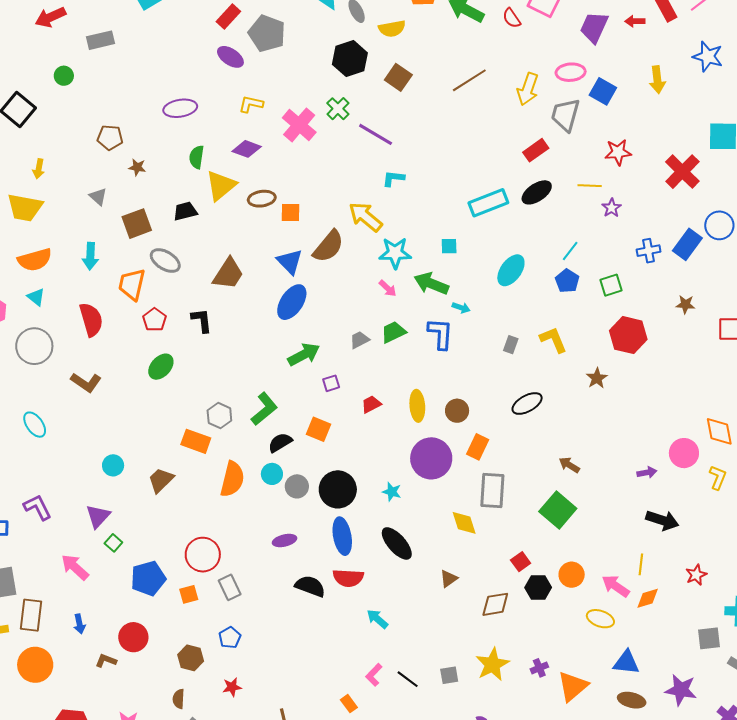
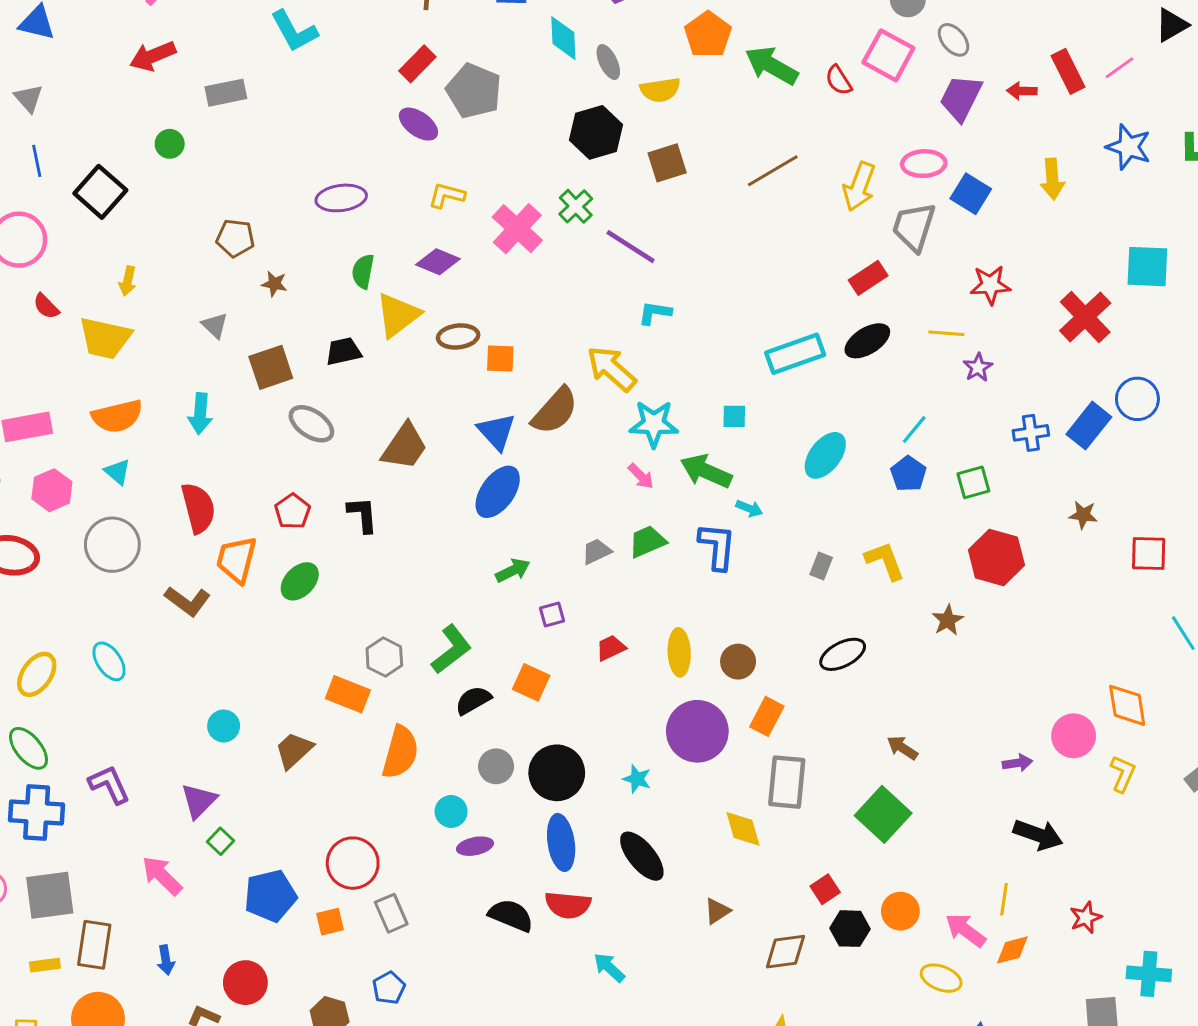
brown square: (398, 77) -> (667, 163), turned 36
orange trapezoid: (132, 284) -> (237, 560), moved
green arrow: (304, 354) -> (513, 570), size x0.7
cyan circle: (272, 474) -> (451, 811), moved

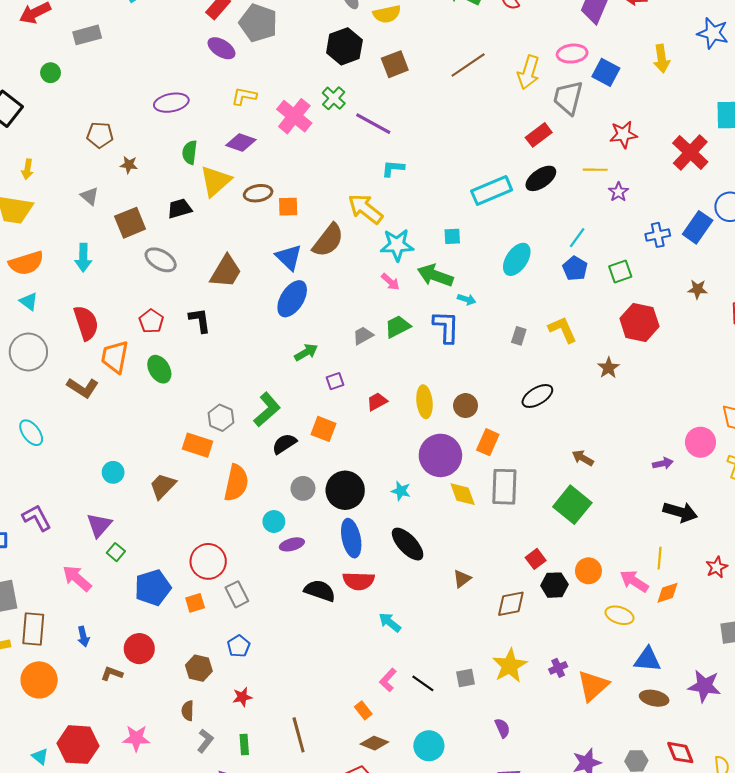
green ellipse: (300, 581) -> (159, 369), turned -72
yellow diamond: (743, 829) -> (463, 494), moved

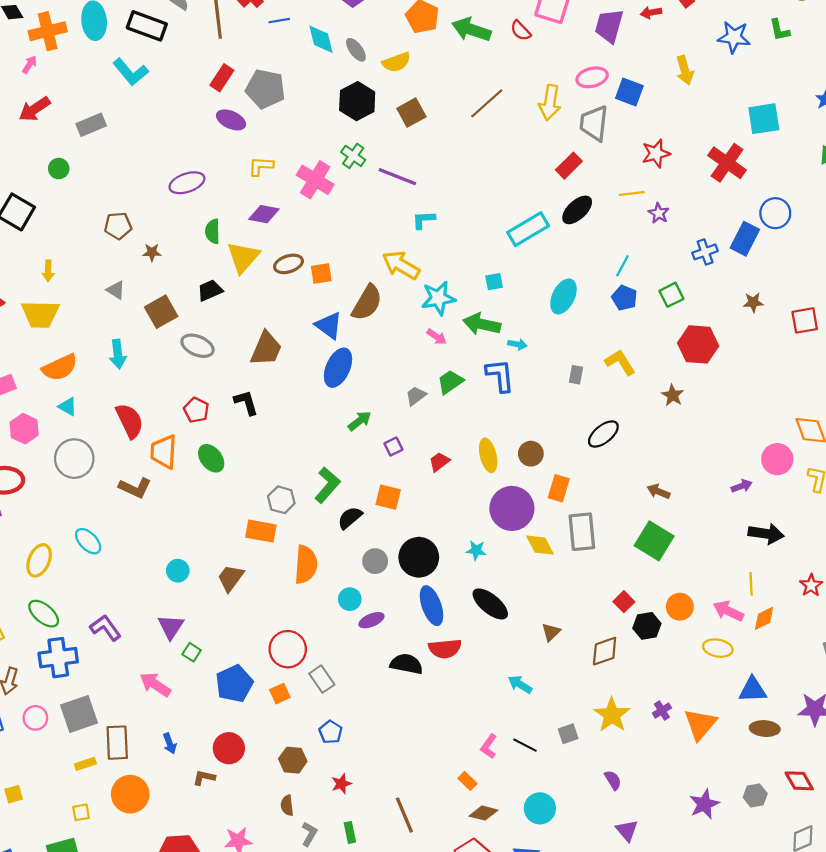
cyan arrow: (390, 622) -> (520, 684), moved

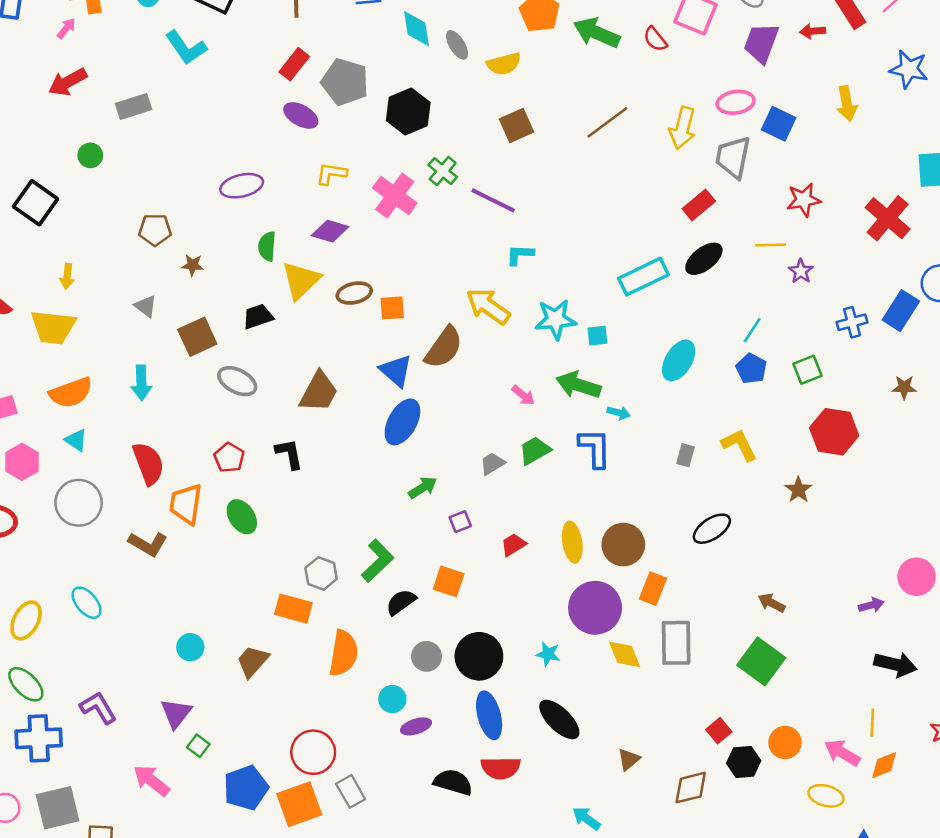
black hexagon: (357, 101) -> (408, 112), moved
cyan star: (438, 298) -> (556, 319), moved
brown circle: (531, 454) -> (623, 545), size x1.4
orange square: (280, 694) -> (299, 804), size x1.8

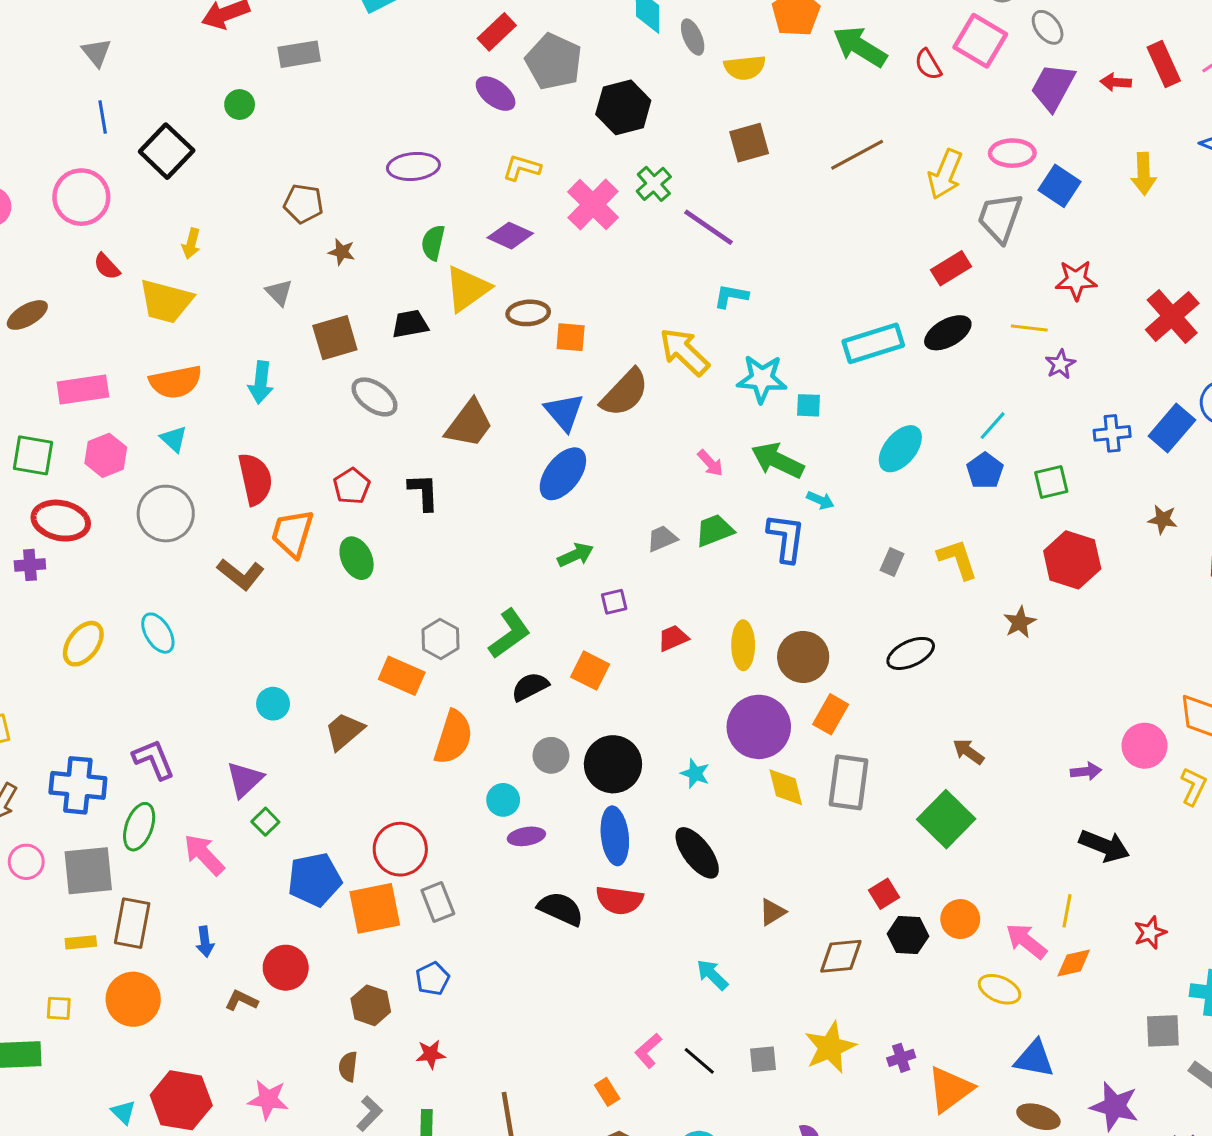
green ellipse: (26, 684) -> (139, 827), moved, turned 57

